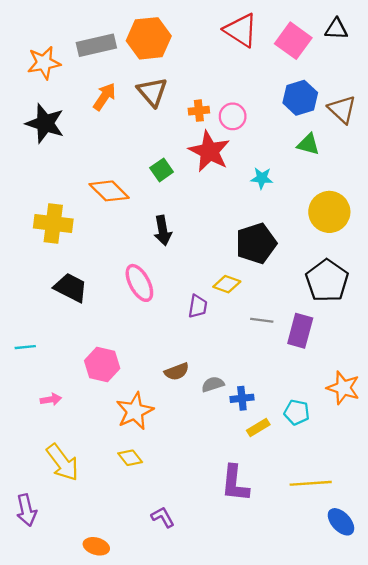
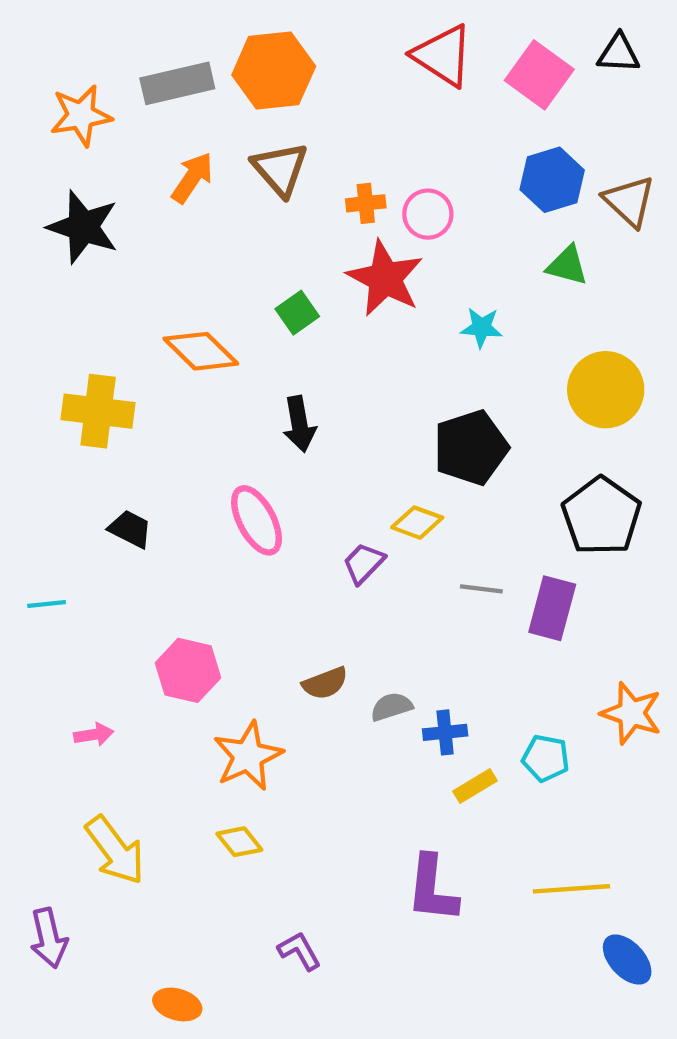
black trapezoid: (71, 288) -> (130, 529), size x0.7
purple trapezoid: (198, 306) -> (364, 563), turned -145
cyan line: (25, 347) -> (47, 604), moved

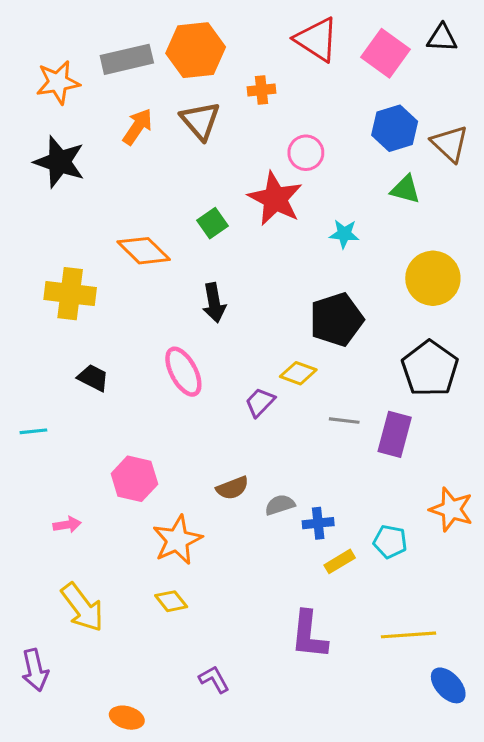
orange cross: (366, 203) -> (261, 90), moved

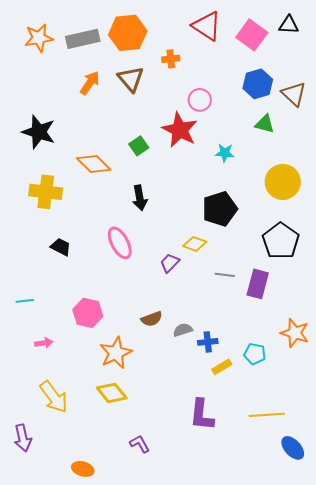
orange star: (58, 82) -> (39, 38), moved
black star: (59, 162) -> (39, 132), moved
cyan line: (33, 431) -> (25, 301), moved
yellow diamond: (171, 601) -> (112, 393), size x1.4

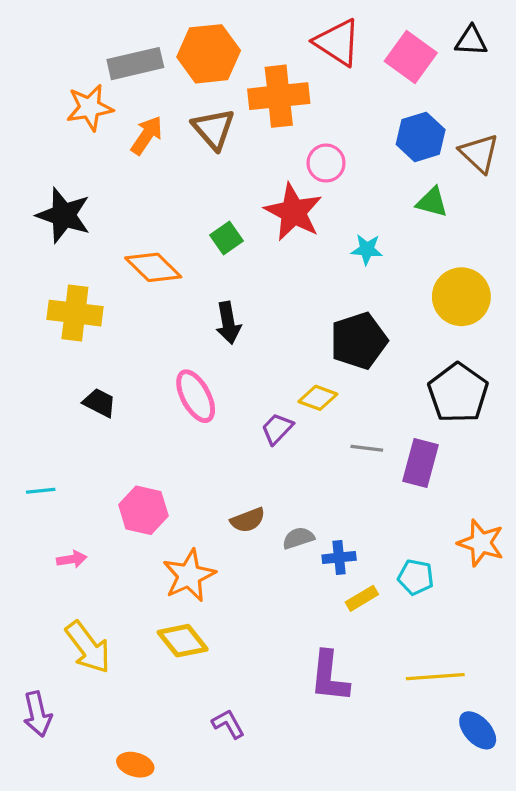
orange star: (39, 38) -> (90, 108), moved
orange cross: (171, 59) -> (279, 96), size x2.0

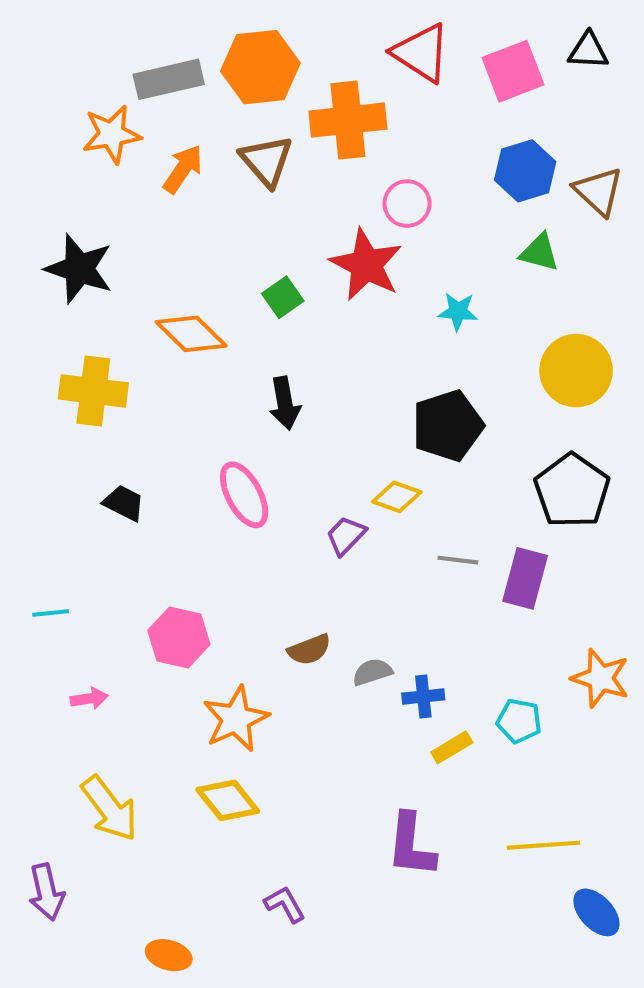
pink square: (411, 57) -> (513, 71), turned 33

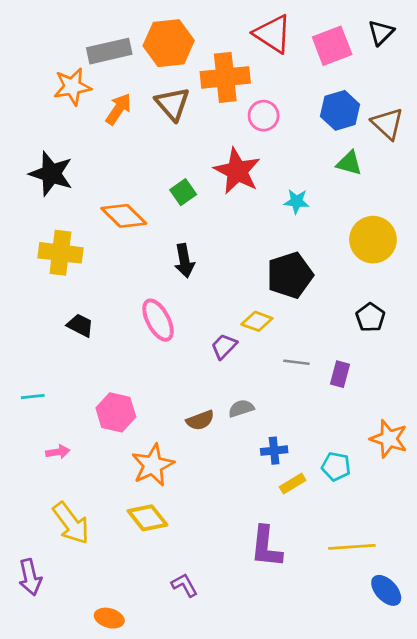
black triangle: (588, 51) -> (381, 33), turned -48
pink circle: (407, 204) -> (264, 116), moved
black pentagon: (572, 491) -> (370, 317), size x0.6
purple rectangle: (525, 578) -> (340, 374), size x0.7
gray semicircle: (372, 672) -> (241, 408), moved

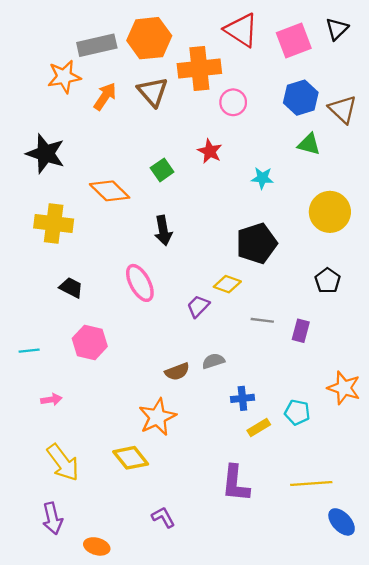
red star: (237, 171) -> (210, 151), size x0.6
pink hexagon: (116, 412) -> (90, 342), moved
orange star: (153, 465) -> (157, 417), moved
purple arrow: (30, 577) -> (52, 518), moved

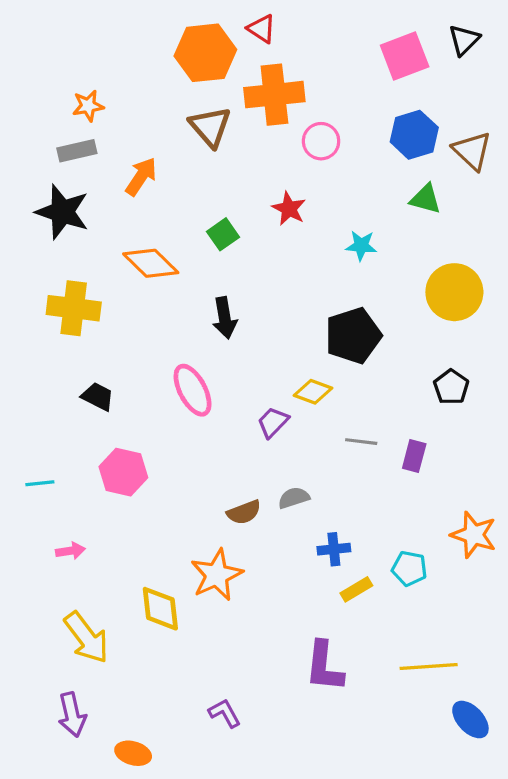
red triangle: (241, 30) -> (262, 29), moved, size x0.6
gray rectangle: (97, 45) -> (77, 151), moved, size x0.7
orange star: (64, 77) -> (88, 106), size x0.7
orange arrow: (105, 96) -> (141, 176), moved
yellow diamond: (131, 458) -> (160, 609), moved, turned 32

